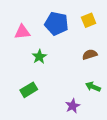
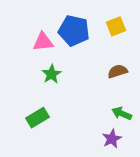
pink triangle: (22, 32) -> (43, 42), moved
purple star: (73, 106) -> (112, 139), moved

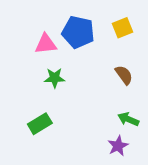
brown semicircle: (117, 71) -> (124, 75), turned 72
green star: (51, 74) -> (55, 78), turned 30

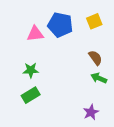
green star: (55, 78) -> (31, 70), moved
green arrow: (128, 119) -> (99, 78), moved

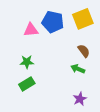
yellow square: (94, 21) -> (83, 19), size x1.5
green arrow: (99, 78) -> (78, 69), moved

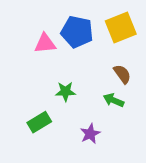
green star: (27, 62) -> (65, 92), moved
purple star: (80, 99) -> (90, 134), moved

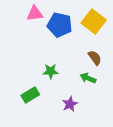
yellow square: (121, 27) -> (94, 21), turned -30
pink triangle: (45, 43) -> (35, 14), moved

